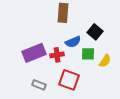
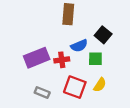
yellow semicircle: (105, 61) -> (100, 85), moved

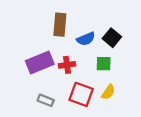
brown rectangle: (68, 14) -> (60, 25), moved
blue semicircle: (79, 46) -> (86, 39), moved

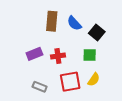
blue semicircle: (86, 39) -> (74, 23), moved, turned 70
purple rectangle: (40, 62) -> (34, 54), size x0.7
red square: (81, 94) -> (70, 82), turned -30

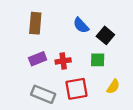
brown rectangle: (52, 21) -> (35, 23), moved
yellow semicircle: (94, 80) -> (113, 87), moved
gray rectangle: (40, 87) -> (43, 94), size x1.5

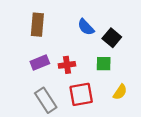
gray rectangle: (43, 94) -> (46, 100), turned 35

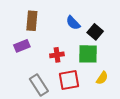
purple rectangle: (40, 62) -> (22, 46), moved
green square: (104, 64) -> (88, 54), size x1.5

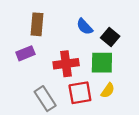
red cross: (57, 55) -> (66, 64), size x1.5
yellow semicircle: (102, 78) -> (108, 90), moved

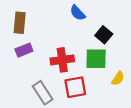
brown rectangle: (37, 24) -> (20, 23), moved
blue semicircle: (85, 27) -> (78, 13), moved
yellow semicircle: (108, 90) -> (118, 78), moved

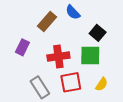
brown rectangle: (20, 23) -> (47, 22), moved, turned 36
purple rectangle: (24, 50) -> (22, 47), turned -42
yellow semicircle: (118, 78) -> (102, 84), moved

